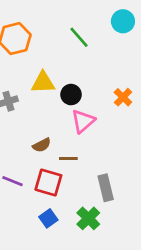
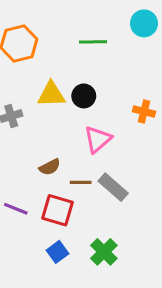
green line: (79, 37) -> (93, 42), turned -50
black circle: (71, 95) -> (84, 96), moved
orange cross: (123, 97) -> (144, 111), turned -30
gray rectangle: (106, 188) -> (113, 187), moved, turned -35

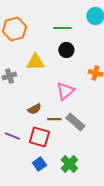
black circle: (84, 96) -> (66, 50), moved

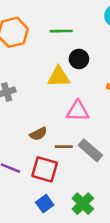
green line: (62, 28) -> (61, 31), moved
yellow triangle: (35, 62) -> (59, 77), moved
pink triangle: (65, 91) -> (78, 111), turned 42

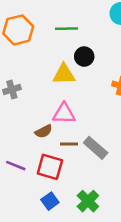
pink triangle: (78, 111) -> (64, 114), moved

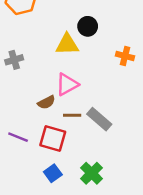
pink triangle: (64, 114) -> (67, 84), turned -30

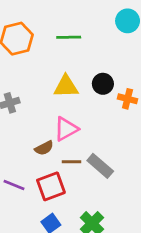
black circle: (88, 26) -> (103, 84), moved
red square: (53, 138) -> (51, 186), turned -36

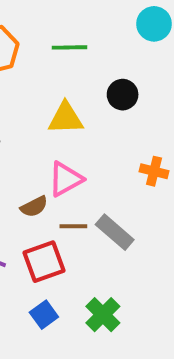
black circle: (103, 84) -> (123, 95), moved
orange cross: (128, 99) -> (154, 171), moved

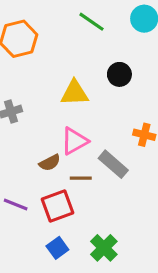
green line: (70, 47) -> (92, 22), moved, turned 36
gray rectangle: (115, 232) -> (113, 164), moved

